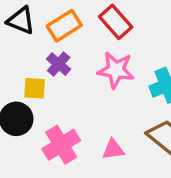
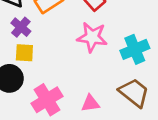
purple cross: (59, 64) -> (21, 27), moved

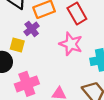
purple cross: (21, 27) -> (32, 29), moved

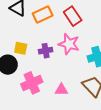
purple cross: (32, 29) -> (46, 51), moved, turned 32

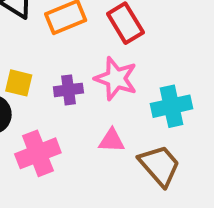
pink triangle: (61, 90) -> (112, 141), moved

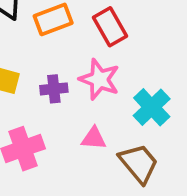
cyan cross: (172, 106) -> (152, 107), turned -33

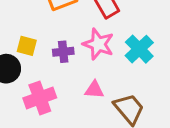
cyan cross: (152, 107) -> (139, 49), moved

